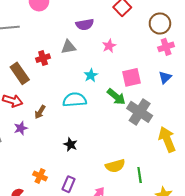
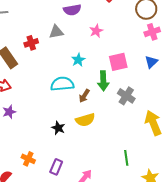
green arrow: (116, 97) -> (103, 81), turned 48
brown arrow: (40, 112) -> (84, 96), moved
gray cross: (140, 112) -> (126, 96), size x0.7
yellow semicircle: (115, 166) -> (85, 120), moved

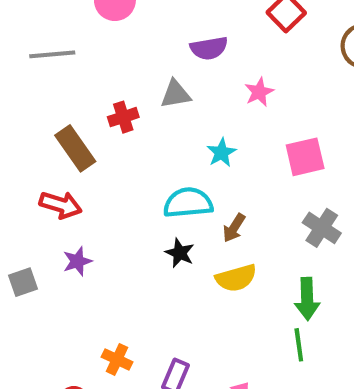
green arrow: (103, 81) -> (307, 299), moved
black star: (58, 128) -> (180, 253), moved
green line: (126, 158) -> (299, 345), moved

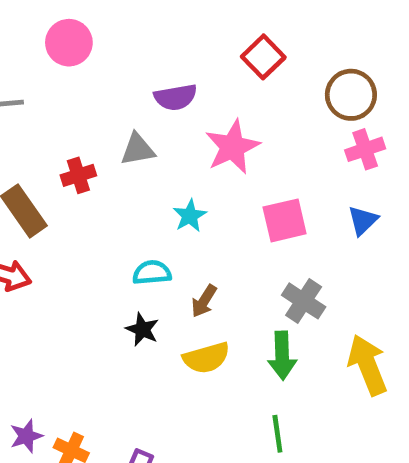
pink star: (259, 92) -> (232, 147), size x1.6
cyan semicircle: (188, 203) -> (152, 273), size x0.7
purple star: (77, 261) -> (26, 436), moved
green arrow: (307, 299) -> (282, 355), moved

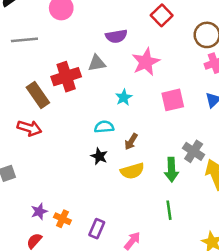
red cross: (78, 175) -> (66, 77), size x1.6
gray cross: (304, 301) -> (194, 151), moved

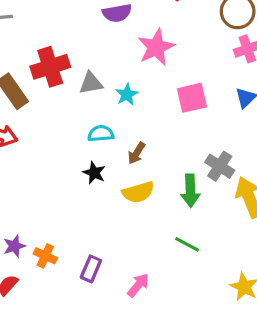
gray triangle: (97, 63) -> (91, 83), moved
green line: (169, 210) -> (187, 244), turned -54

